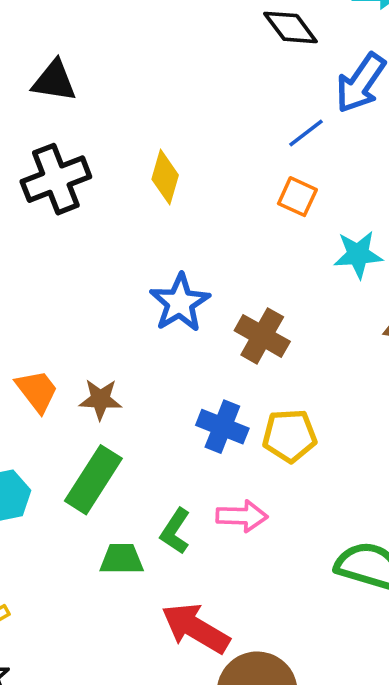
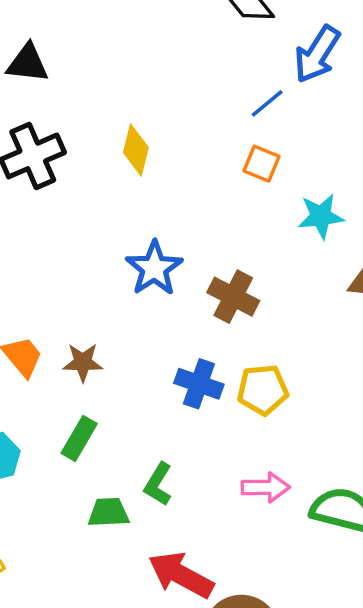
green rectangle: (93, 480) -> (79, 438), size x0.7
pink arrow: (242, 516) -> (266, 487), moved

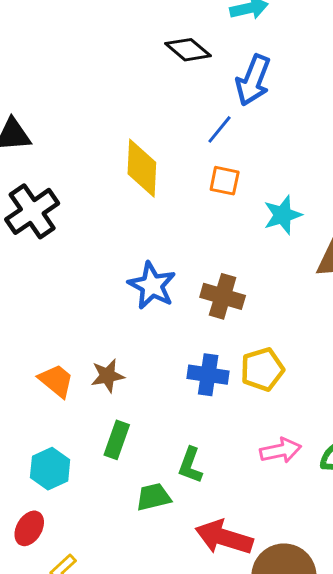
yellow diamond: (136, 150) -> (142, 168), moved, size x1.4

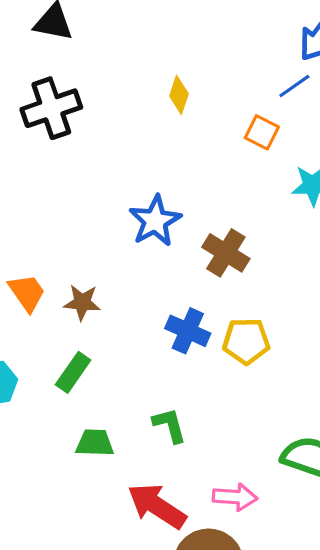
blue line: (219, 129) -> (294, 86), moved
yellow diamond: (142, 168) -> (179, 95), size x0.6
pink arrow: (281, 450) -> (235, 497), moved
green L-shape: (190, 465) -> (169, 425), moved, turned 129

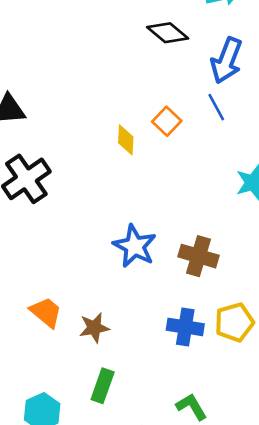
blue line: (294, 86) -> (216, 107), turned -68
orange square: (262, 132) -> (167, 121), moved, turned 32
orange trapezoid: (27, 293) -> (46, 312), moved

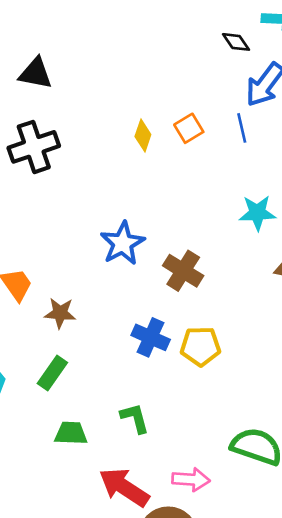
black diamond: (168, 33) -> (236, 42), moved, size x0.7

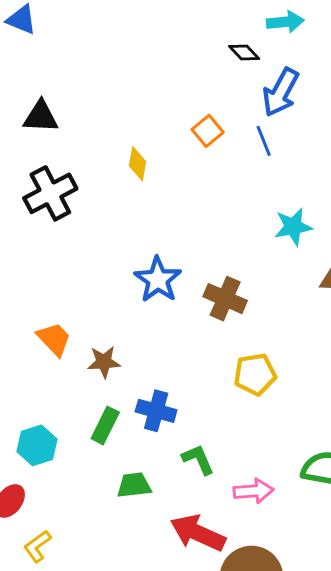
orange square: (189, 128) -> (208, 131), moved
yellow diamond: (143, 136) -> (138, 164), moved
blue cross: (151, 337) -> (156, 411), moved
pink arrow: (191, 479) -> (254, 491), moved

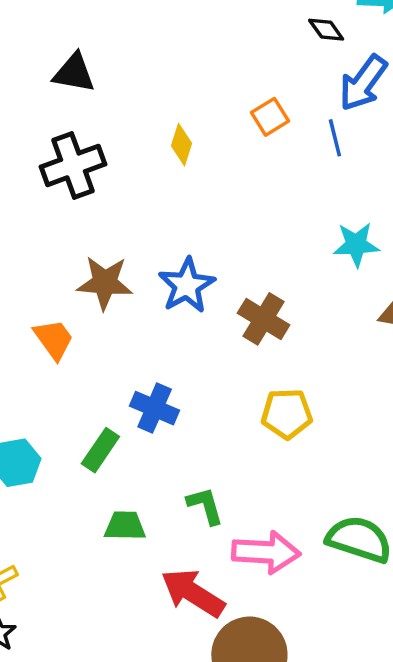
brown star: (104, 362) -> (105, 283), moved, size x1.4
blue cross: (156, 411) -> (155, 408), moved
pink arrow: (254, 491) -> (266, 552), size x1.4

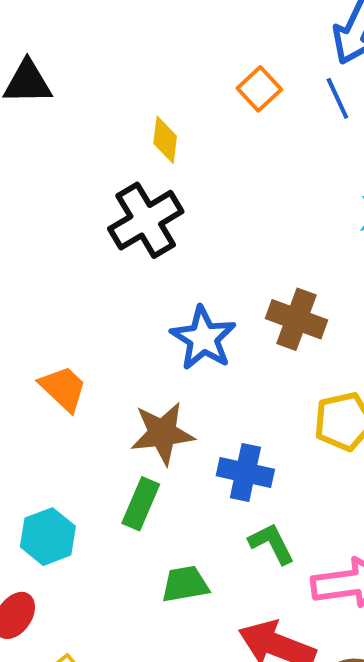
black cross: (73, 165) -> (146, 220), moved
brown star: (105, 283) -> (162, 433), moved
blue star: (187, 285) -> (203, 338), moved
blue cross: (155, 408) -> (245, 472), moved

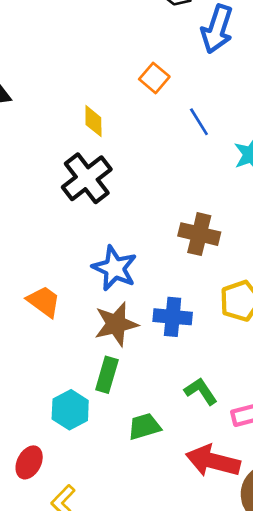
blue line: (337, 98) -> (199, 122), moved
blue star: (203, 338) -> (115, 268), moved
blue cross: (245, 472) -> (173, 317), moved
cyan hexagon: (48, 537) -> (70, 410), moved

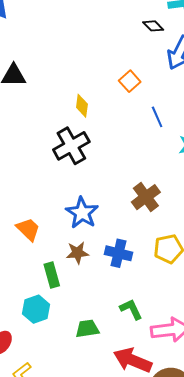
brown cross: (199, 234) -> (146, 197), turned 32
brown star: (116, 324) -> (77, 253), size x0.7
green rectangle: (107, 375) -> (52, 275), moved, turned -40

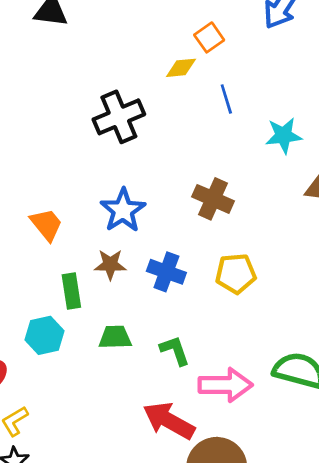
yellow diamond: (82, 106) -> (181, 68), moved, turned 70
blue line: (157, 117) -> (226, 99), moved
brown cross: (146, 197) -> (213, 199), turned -36
green trapezoid: (87, 329) -> (115, 337), moved

